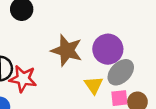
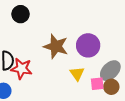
gray ellipse: (121, 72) -> (110, 71), moved

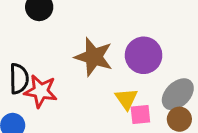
pink square: (97, 84) -> (140, 114), moved

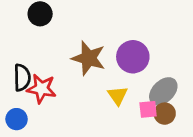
pink square: (140, 114) -> (148, 109), moved

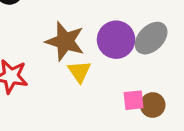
gray ellipse: (163, 91) -> (151, 38), moved
yellow triangle: (118, 96) -> (79, 72), moved

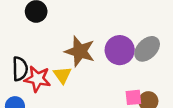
yellow triangle: (79, 72) -> (62, 75), moved

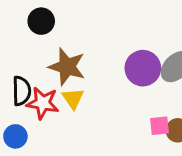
brown star: (80, 51) -> (67, 67), moved

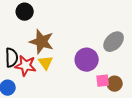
purple circle: (143, 68) -> (87, 60), moved

